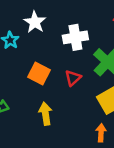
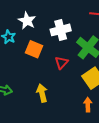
orange square: (39, 74) -> (34, 49), moved

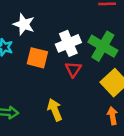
white cross: (61, 30) -> (68, 43), moved

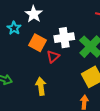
red triangle: (73, 69) -> (53, 57), moved

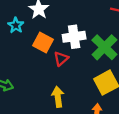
yellow arrow: (41, 86) -> (58, 97), moved

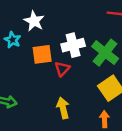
orange square: (43, 43) -> (42, 54), turned -30

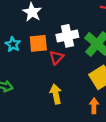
cyan star: (13, 40) -> (13, 44), moved

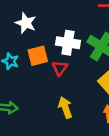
white cross: (67, 36) -> (68, 43), turned 30

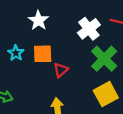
white cross: (68, 43) -> (89, 29), moved, turned 30

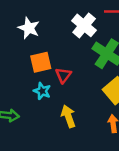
cyan star: (16, 53) -> (42, 91), moved

